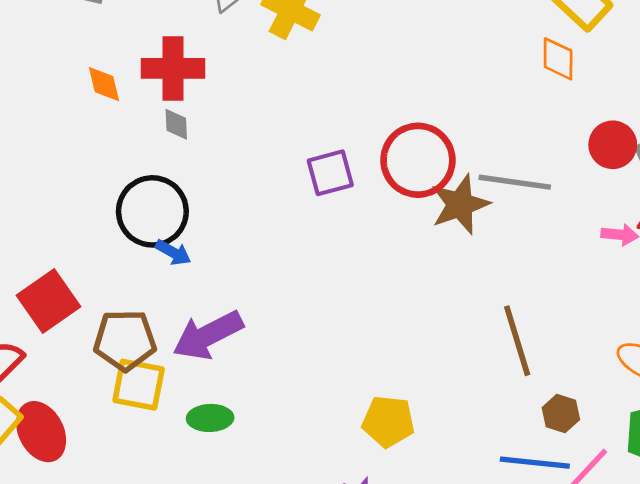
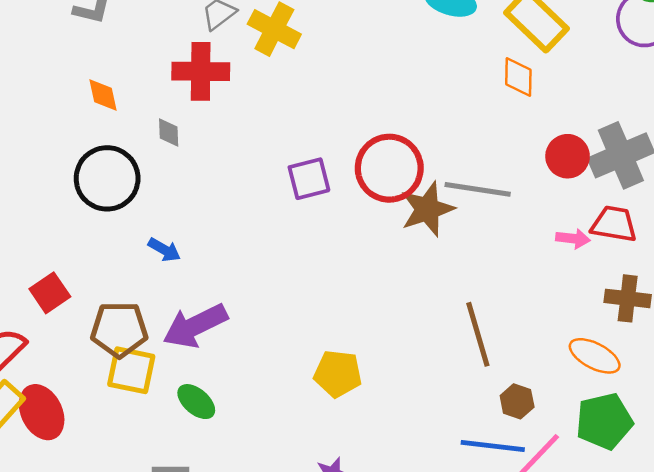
red cross: (173, 68) -> (201, 71), moved
black circle: (152, 211) -> (107, 178), moved
red square: (48, 301) -> (50, 293), size x0.7
green ellipse: (210, 418) -> (196, 402), turned 42
yellow pentagon: (388, 421) -> (338, 374), moved

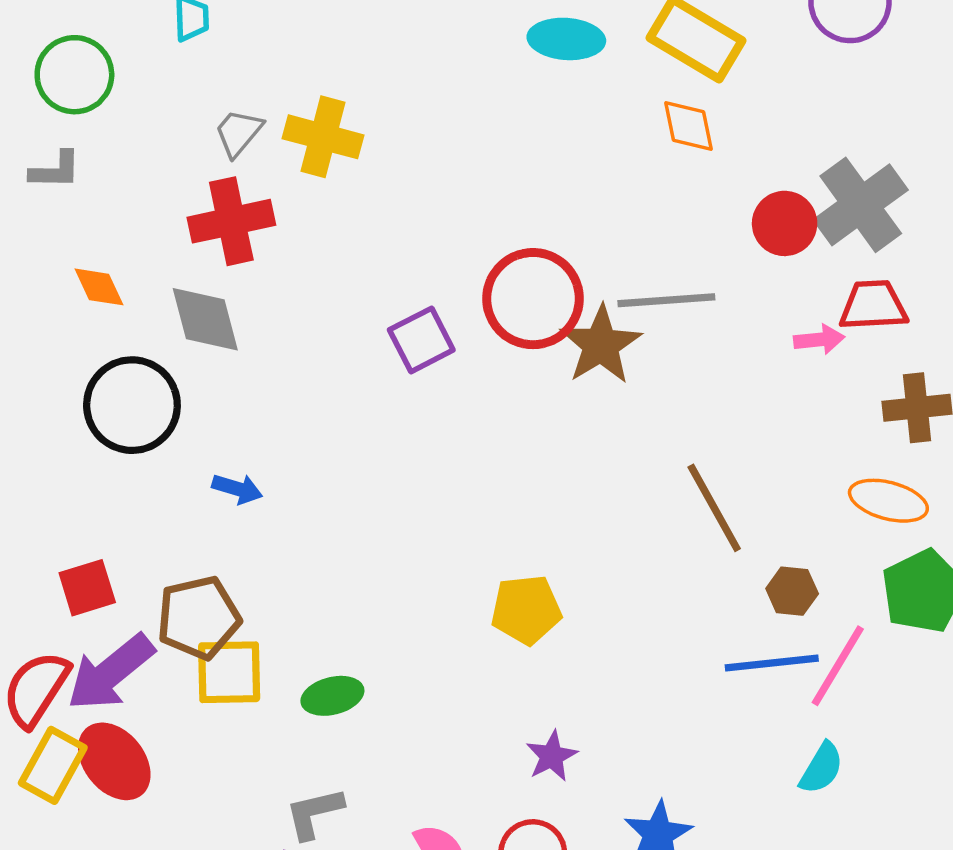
gray diamond: (169, 133) -> (205, 319), size x1.8
red square: (50, 293) -> (87, 588), turned 30
purple arrow: (195, 326) -> (111, 672), moved
green ellipse: (196, 402) -> (332, 696), turned -42

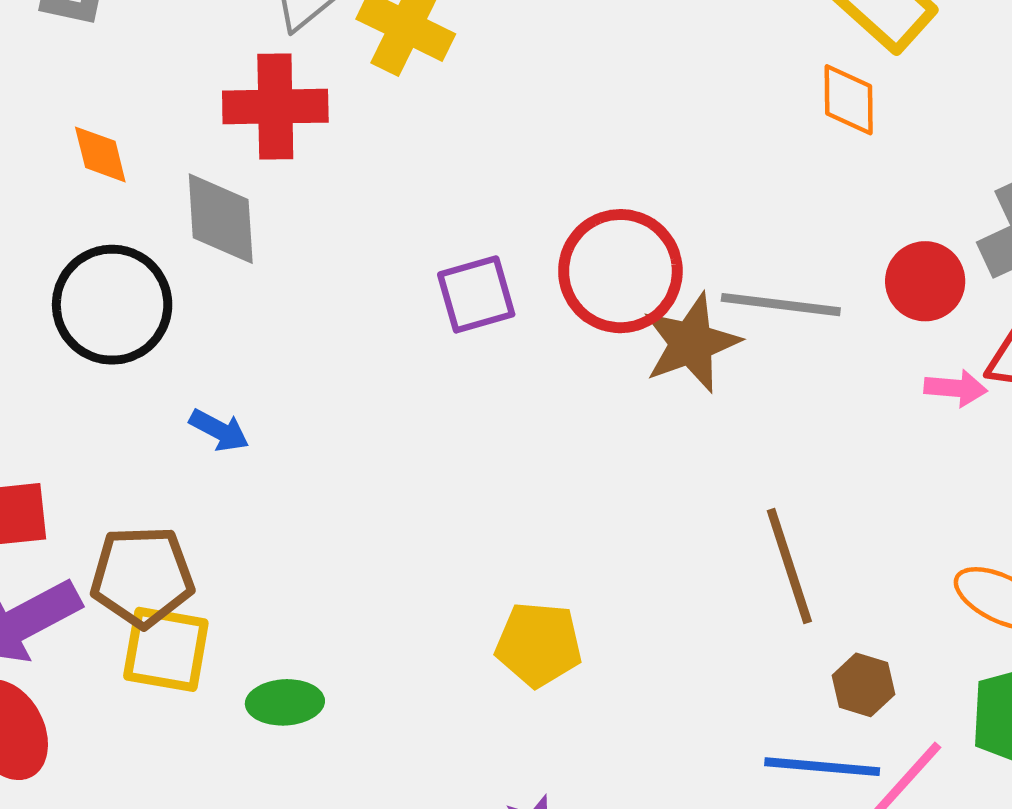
red circle: (785, 223) -> (925, 281), moved

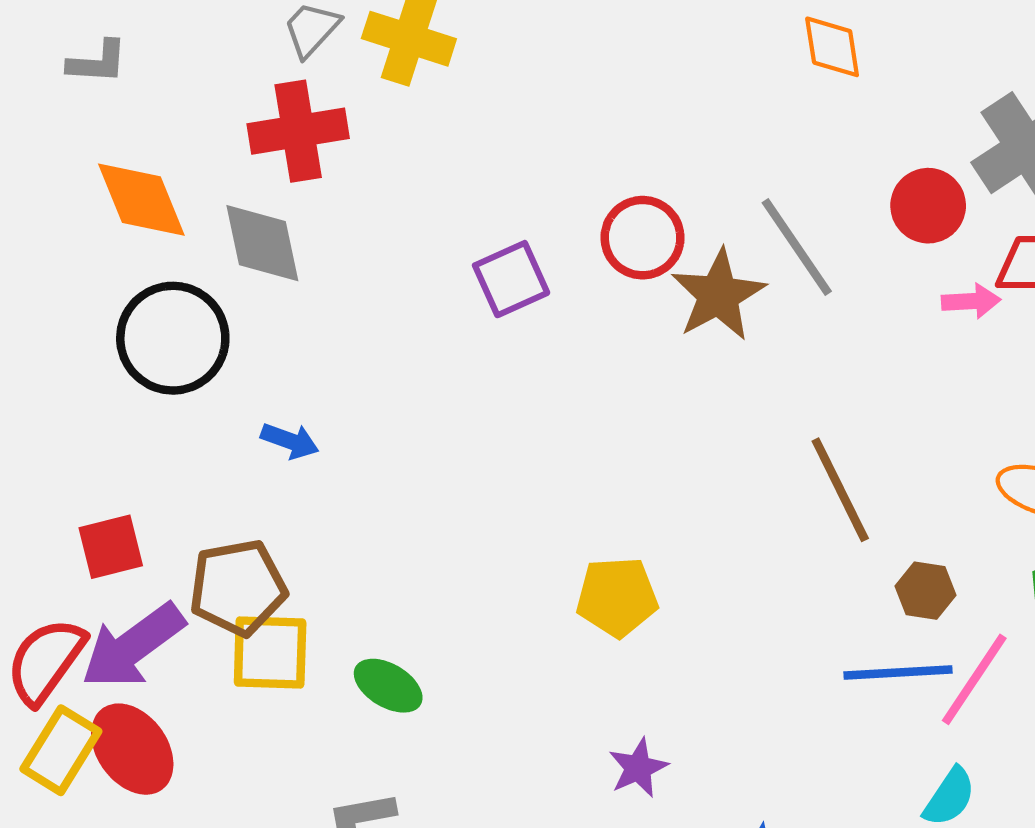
orange diamond: (100, 154) -> (141, 200), size x1.6
red circle: (620, 271) -> (643, 238), size x0.7
gray line: (781, 305) -> (797, 247), turned 57
green ellipse: (285, 702) -> (388, 686), turned 42

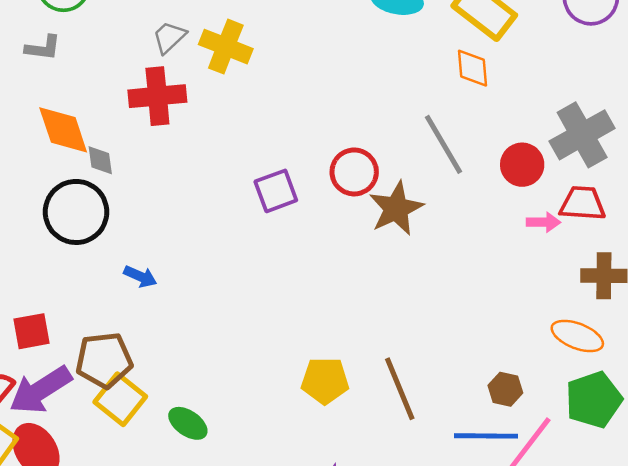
gray diamond: (262, 243) -> (100, 160), moved, size x0.6
gray line: (797, 247) -> (444, 144), moved
brown line: (840, 490) -> (400, 389), moved
yellow square: (270, 652) -> (120, 399), turned 33

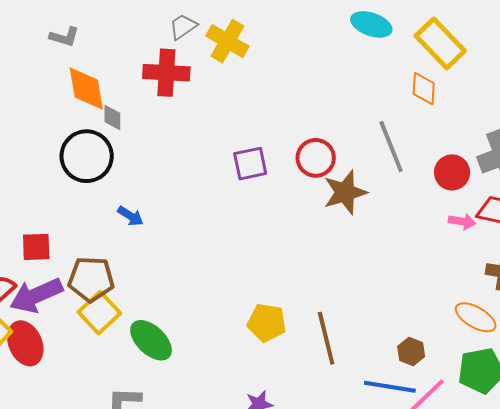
gray L-shape: (43, 48) -> (64, 37), moved
green ellipse: (188, 423) -> (151, 340), size x1.4

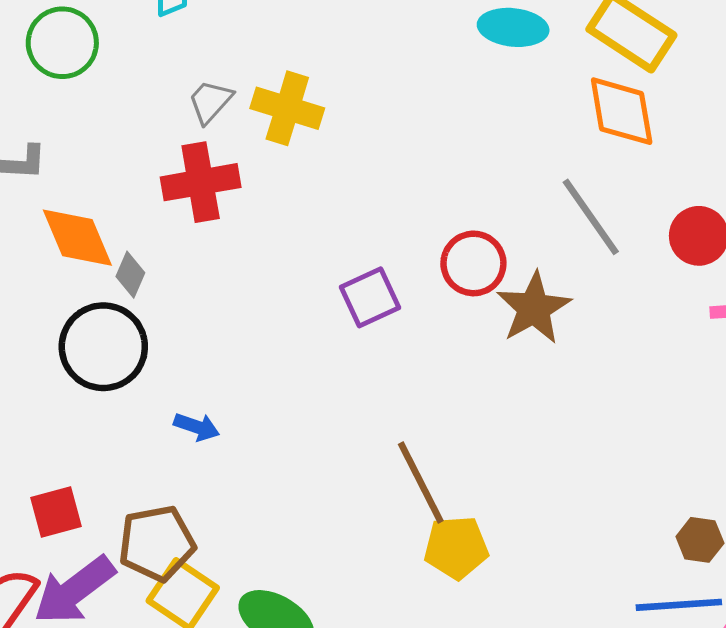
orange diamond: (424, 89) -> (622, 111), size x1.4
gray diamond: (112, 117) -> (130, 275), turned 36
brown line: (326, 338) -> (421, 482), moved

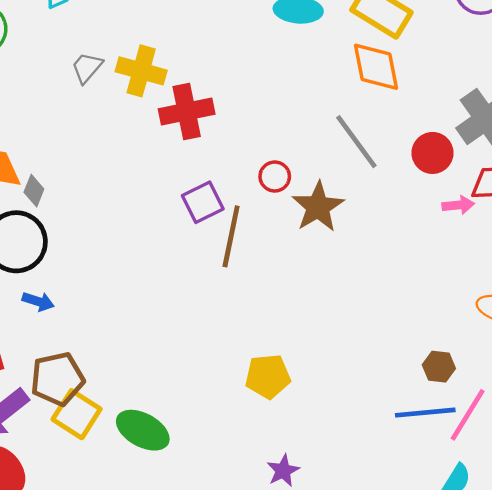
red cross: (201, 182) -> (187, 111), moved
red circle: (473, 263) -> (275, 177), size x0.7
blue arrow: (197, 427) -> (38, 301), moved
brown line: (421, 482) -> (231, 236), moved, turned 40

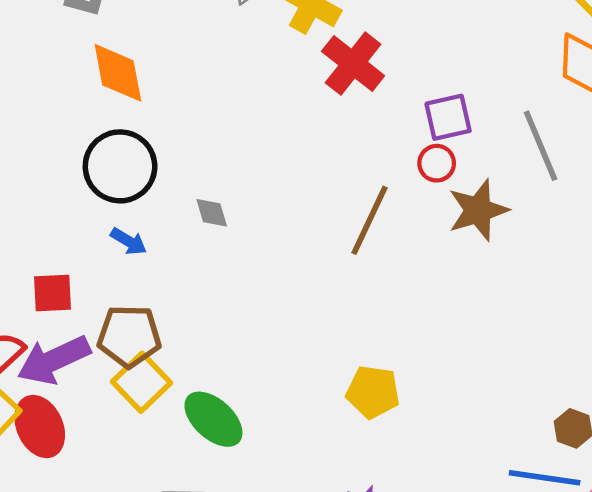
red cross: (187, 111) -> (353, 63), turned 36
gray diamond: (34, 191) -> (212, 213), moved, turned -52
purple square: (203, 202) -> (448, 117), moved

